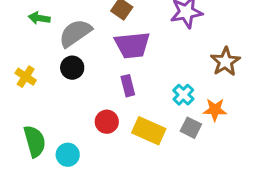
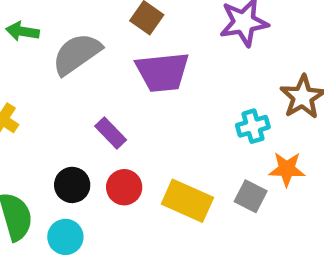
black circle: (72, 68) -> (72, 185), moved
purple rectangle: (128, 86) -> (111, 133), moved, turned -30
cyan cross: (183, 95) -> (253, 126), moved, turned 30

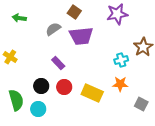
gray semicircle: (77, 54) -> (53, 29), moved, size x0.7
orange star: (287, 169) -> (120, 84), moved
gray square: (251, 196) -> (141, 104), moved

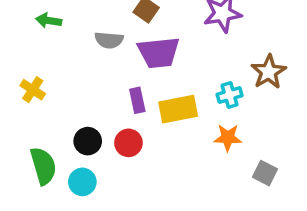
gray semicircle: (53, 29) -> (109, 40), turned -140
purple rectangle: (58, 63) -> (137, 100), moved, turned 32
yellow rectangle: (92, 93) -> (178, 109), moved, turned -35

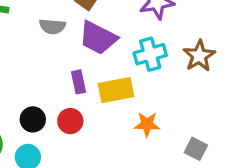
purple trapezoid: (159, 52) -> (98, 38), turned 33
cyan cross: (230, 95) -> (150, 54), moved, size x1.4
orange star: (228, 138) -> (147, 124), moved

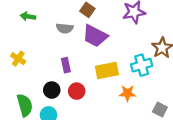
cyan cross: (150, 54) -> (142, 65), moved
purple rectangle: (78, 82) -> (66, 65), moved

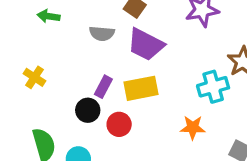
purple rectangle: (66, 65) -> (103, 87), turned 40
yellow rectangle: (107, 71) -> (141, 88), moved
black circle: (52, 90) -> (88, 110), moved

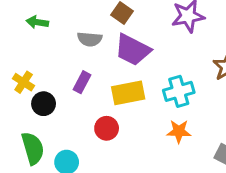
purple rectangle: (103, 87) -> (82, 82), moved
cyan cross: (213, 87) -> (179, 91), moved
black circle: (88, 110) -> (44, 104), moved

